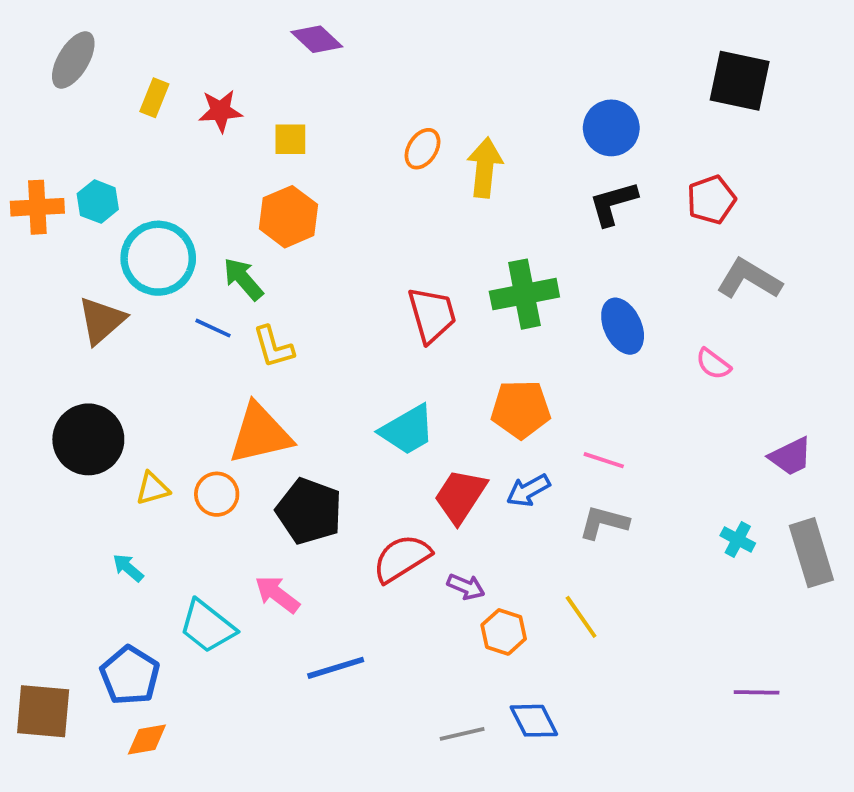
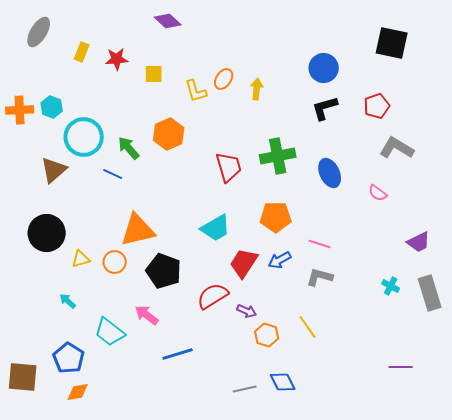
yellow arrow: (485, 168) -> (257, 89), size x0.7
orange hexagon: (288, 217) -> (169, 134), moved
yellow L-shape: (273, 347) -> (196, 91), moved

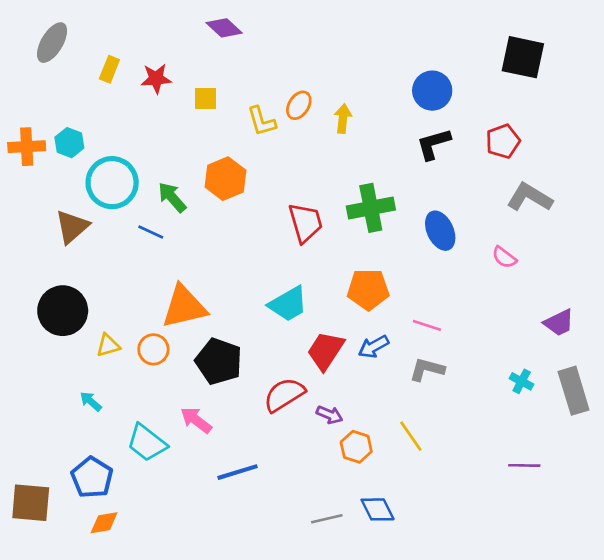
purple line: (401, 367) -> (524, 465), moved

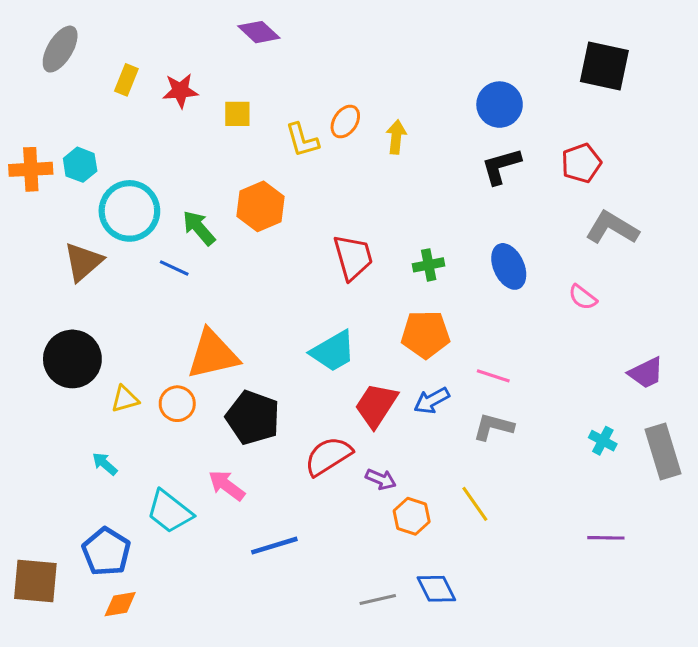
green cross: (371, 208) -> (429, 265), moved, size x0.6

